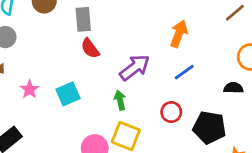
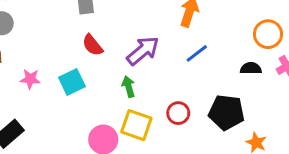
red semicircle: (90, 48) -> (92, 45), moved
pink star: (30, 89) -> (30, 79), turned -30
red circle: (171, 112) -> (178, 113), moved

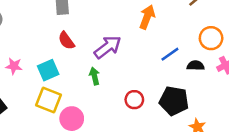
blue line: (197, 53) -> (170, 54), moved
yellow square: (136, 125) -> (48, 100), moved

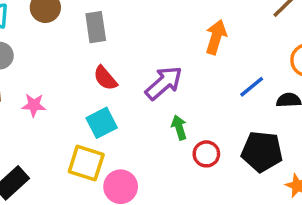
pink star: (14, 66) -> (34, 105), moved
cyan square: (48, 70) -> (102, 123), moved
green arrow: (94, 76) -> (179, 127), moved

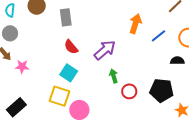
blue line: (252, 87) -> (158, 36), moved
pink star: (34, 105) -> (22, 67), moved
cyan square: (102, 123) -> (69, 73), turned -30

